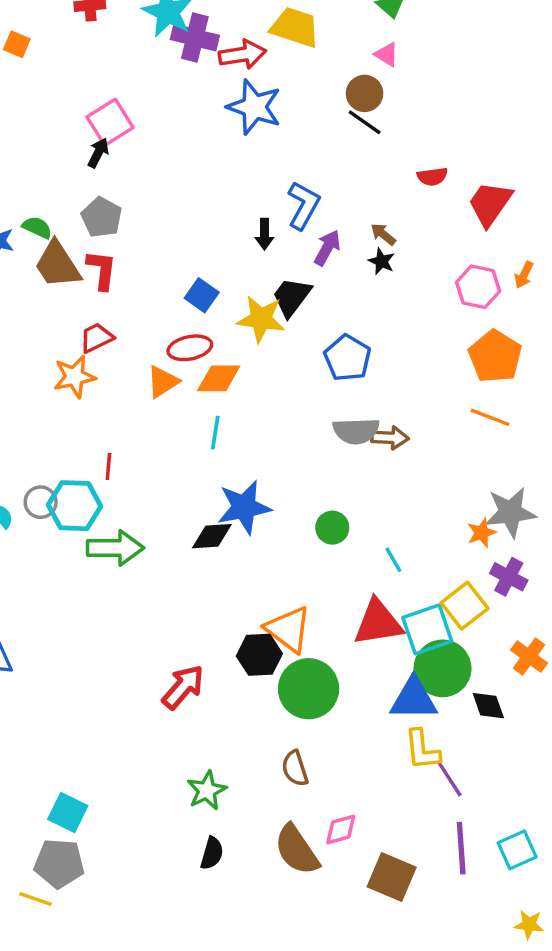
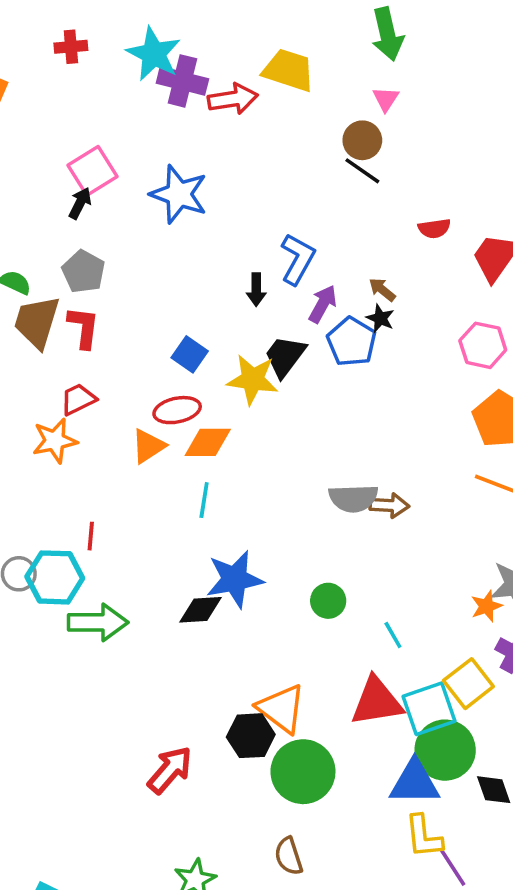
pink triangle: (387, 54) -> (386, 99), turned 32
blue star: (254, 107) -> (179, 194), moved
brown trapezoid: (58, 265) -> (37, 322), turned 50
blue pentagon: (348, 358) -> (352, 342), moved

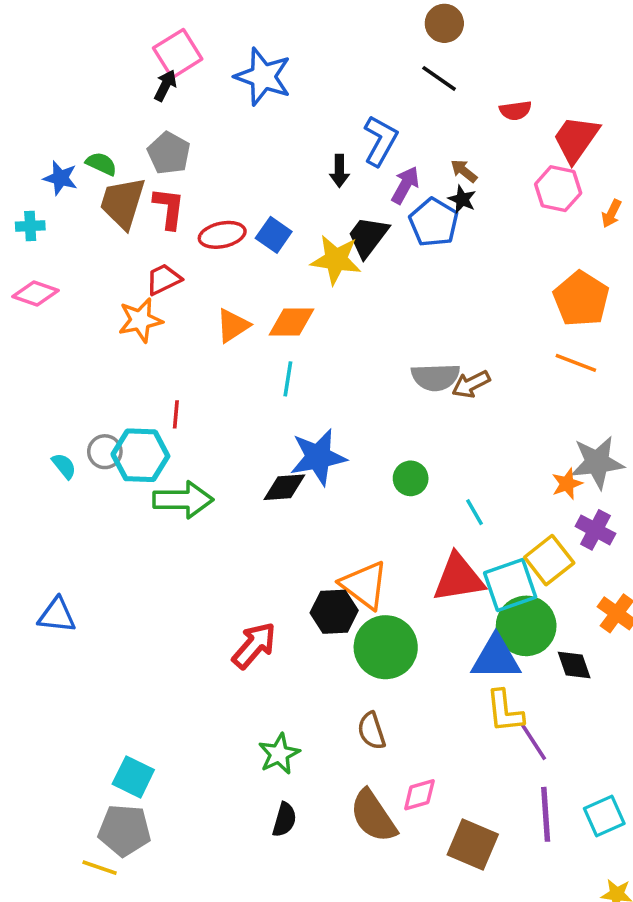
black line: (362, 171) -> (439, 78), moved
pink hexagon: (483, 345) -> (558, 189), moved
red ellipse: (177, 410) -> (222, 235), moved
brown arrow: (389, 505) -> (471, 384), turned 150

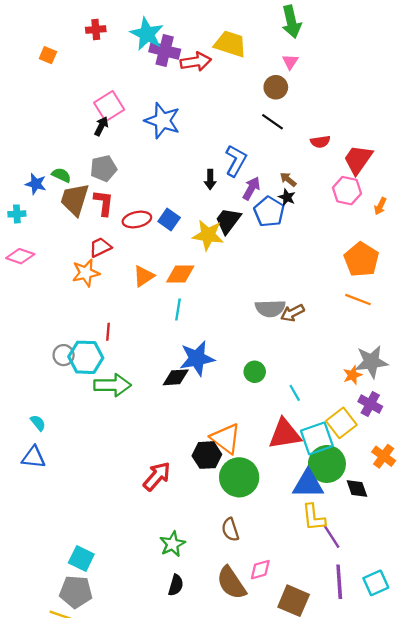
gray pentagon: (169, 153) -> (104, 168), turned 30
cyan semicircle: (64, 466) -> (38, 423), moved

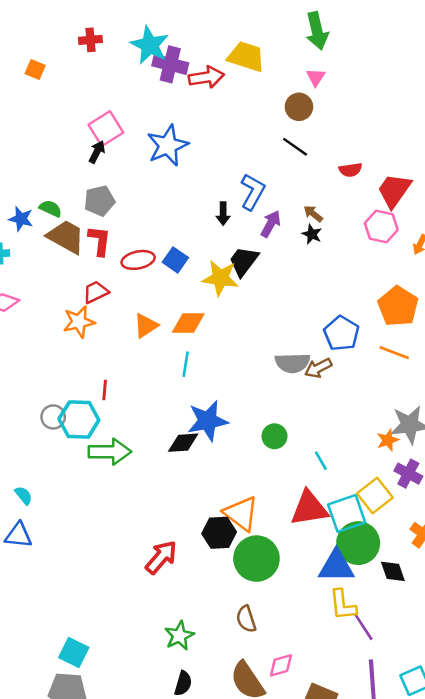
blue star: (162, 121) -> (168, 145), turned 30
brown trapezoid: (75, 200) -> (66, 237), turned 102
blue pentagon: (269, 212) -> (341, 333), moved

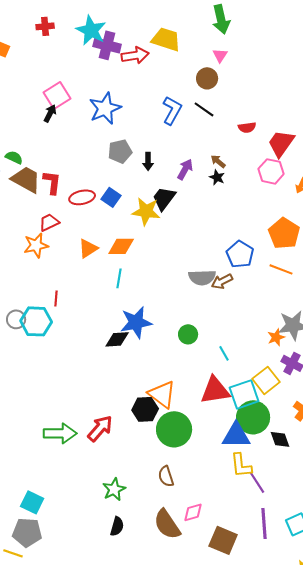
blue L-shape: (253, 192) -> (172, 110), moved
gray pentagon: (99, 201) -> (120, 151), moved
green arrow: (110, 452) -> (60, 433), moved

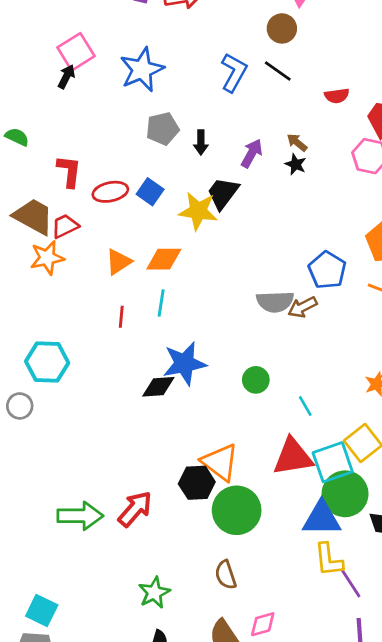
brown trapezoid: (26, 179) -> (33, 217), moved
red line: (56, 298) -> (121, 317), moved
gray circle: (16, 319) -> (20, 406), moved

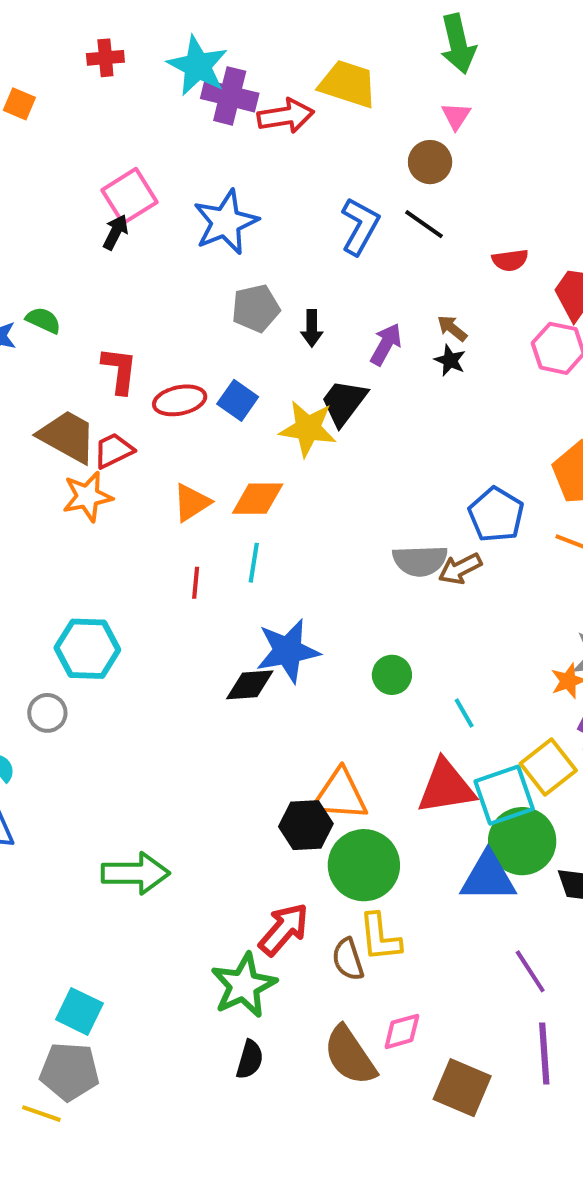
orange triangle: (220, 462) -> (340, 795), turned -33
red arrow: (135, 509) -> (284, 929), moved
yellow L-shape: (329, 560) -> (380, 937), moved
green star: (154, 593) -> (244, 985), size x1.4

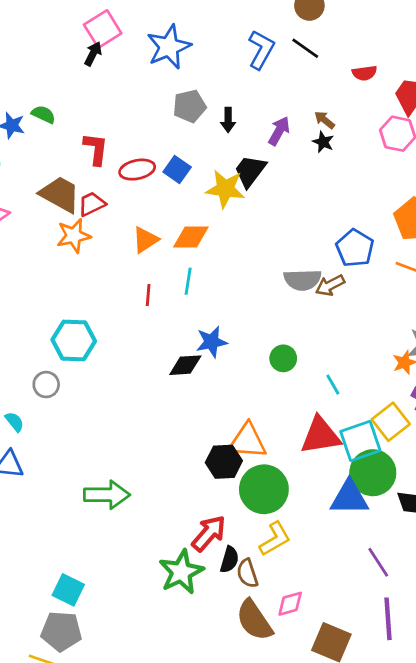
blue star: (288, 651) -> (212, 342), size x0.7
yellow L-shape: (380, 937) -> (275, 539), turned -114
brown semicircle: (348, 959) -> (247, 573), moved
black semicircle: (250, 1059) -> (229, 560), moved

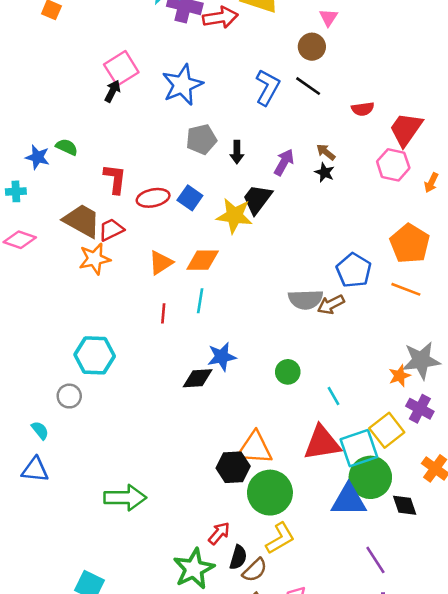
red arrow: (209, 533) -> (219, 533), size x0.7
brown semicircle: (247, 573) -> (255, 570), turned -116

